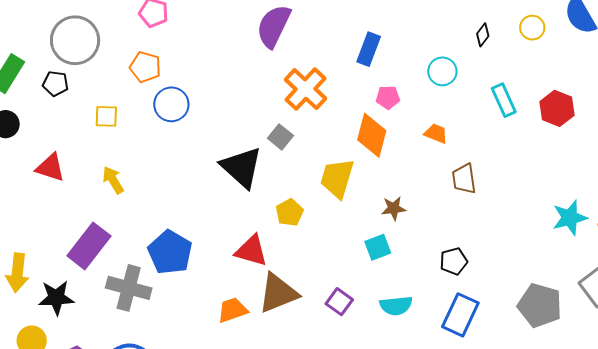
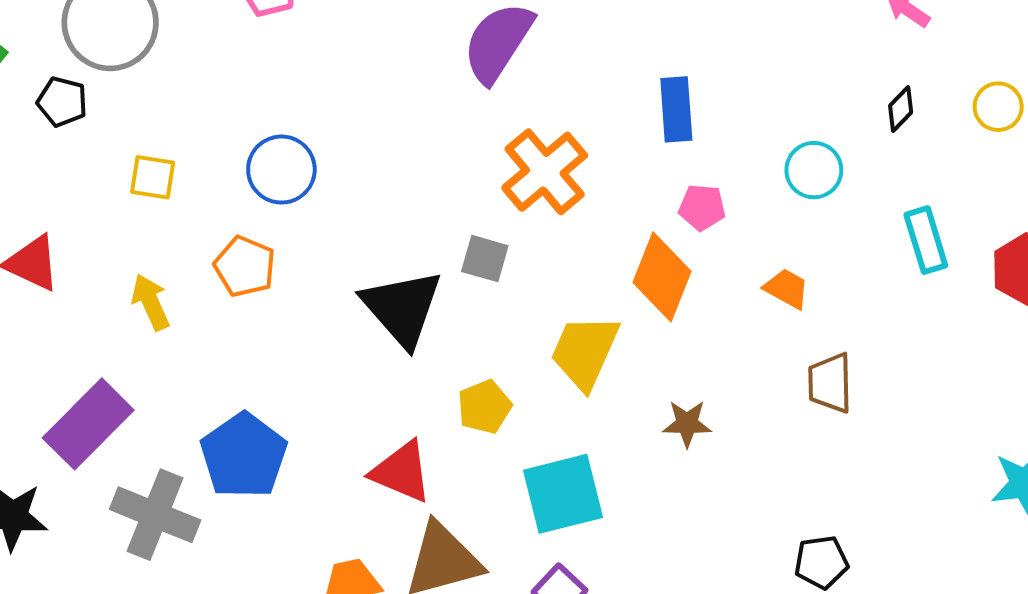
blue rectangle: (369, 49) -> (676, 109), turned -32
orange pentagon: (145, 67) -> (245, 266), moved
gray square: (280, 137) -> (485, 259), turned -30
cyan square: (378, 247) -> (563, 494), moved, size x1.6
black pentagon: (454, 261) -> (821, 562), moved

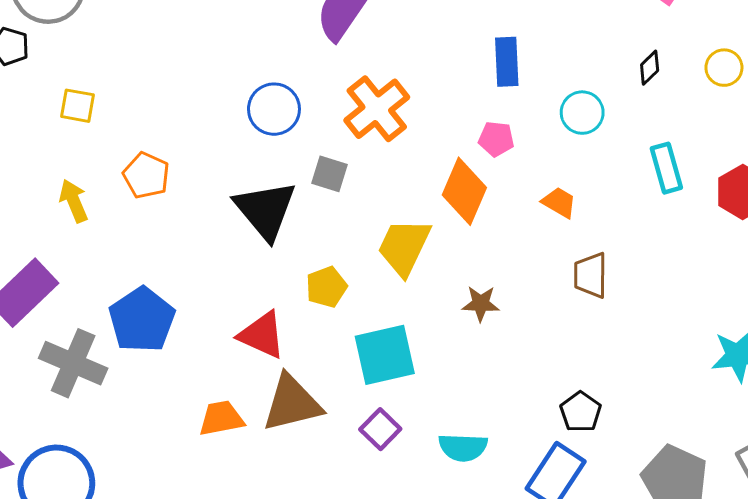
blue rectangle: (676, 109) -> (507, 62), moved
blue circle: (281, 170) -> (274, 109), moved
black pentagon: (821, 562) -> (581, 412), turned -30

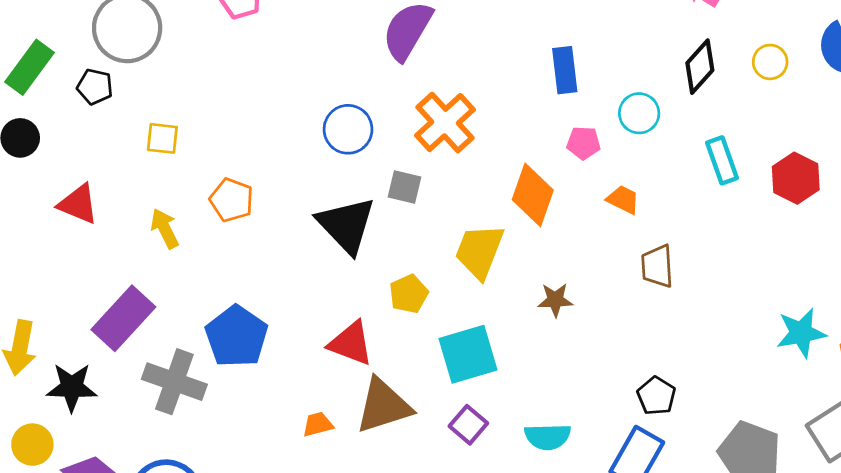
black diamond: (650, 68) -> (700, 67), size x1.6
pink pentagon: (496, 139) -> (584, 143), moved
orange trapezoid: (221, 418) -> (318, 424), size x0.7

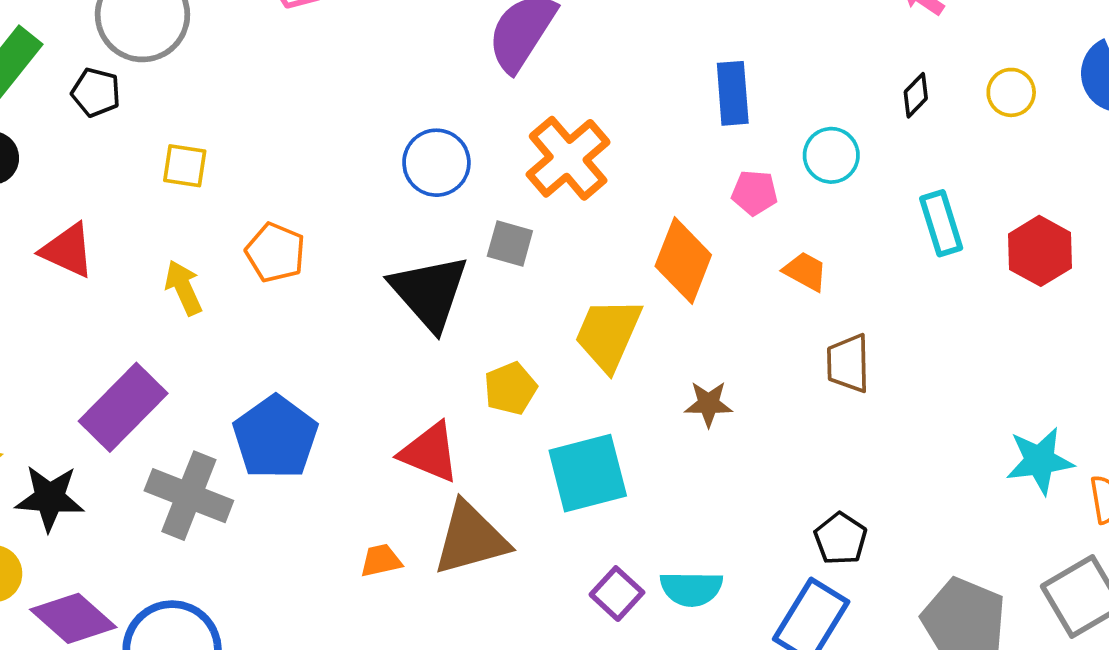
black diamond: (700, 67) -> (916, 95), size x0.6
purple square: (468, 425) -> (617, 594), moved

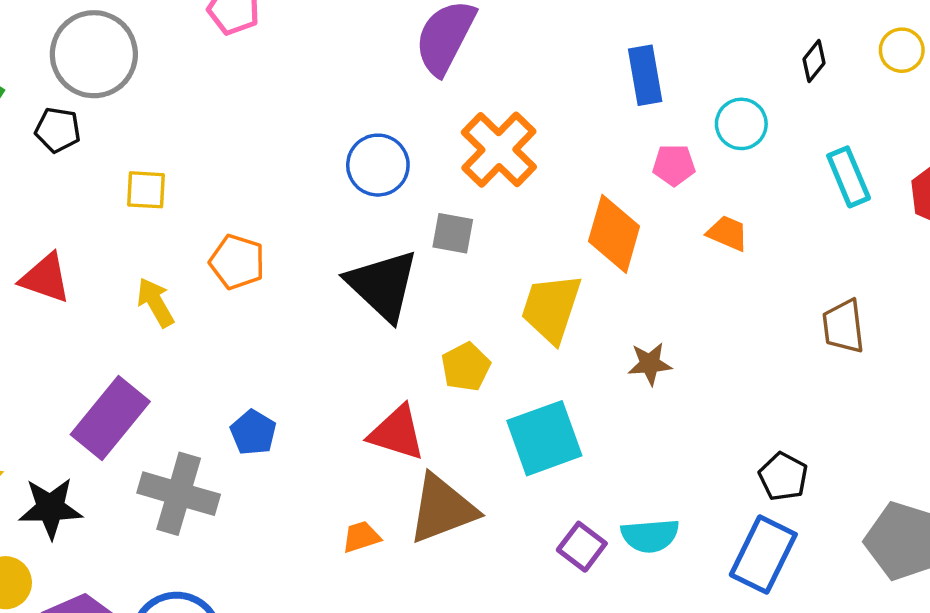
brown trapezoid: (848, 363) -> (843, 326), moved
blue pentagon: (275, 437) -> (253, 433), size x0.6

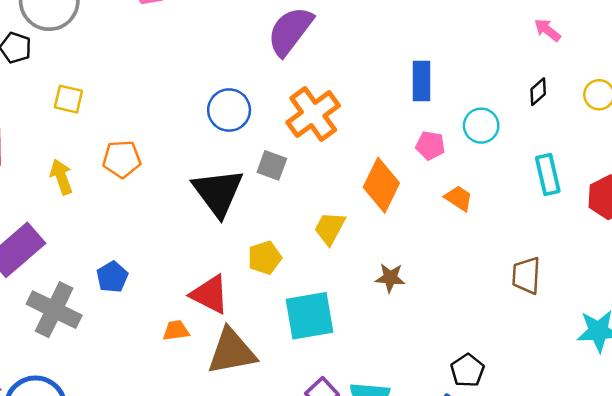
orange pentagon: (237, 262) -> (122, 159), turned -30
yellow trapezoid: (551, 308) -> (330, 228), size x0.7
orange trapezoid: (361, 537) -> (176, 331), moved

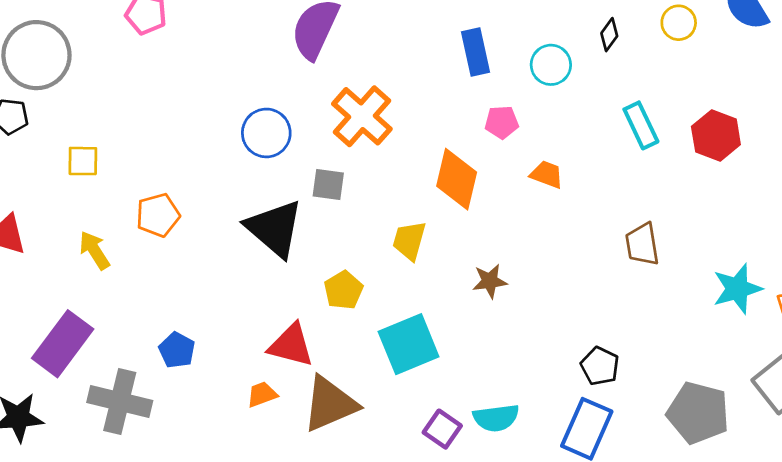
cyan circle: (481, 126) -> (551, 65), moved

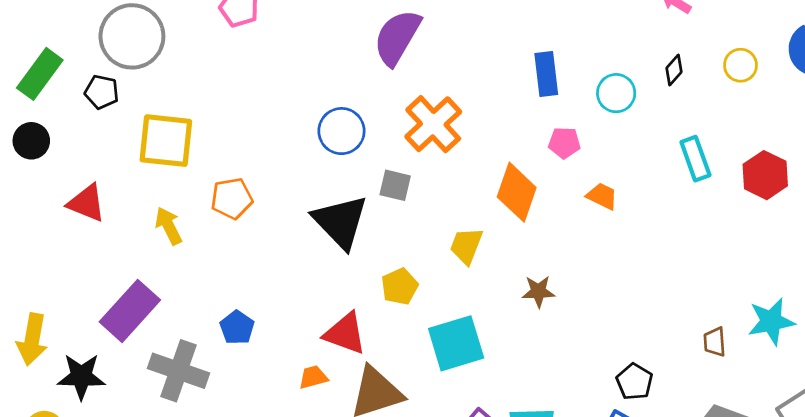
yellow square: (83, 161) -> (166, 141), size x1.8
brown trapezoid: (642, 244) -> (715, 342), moved, size x0.7

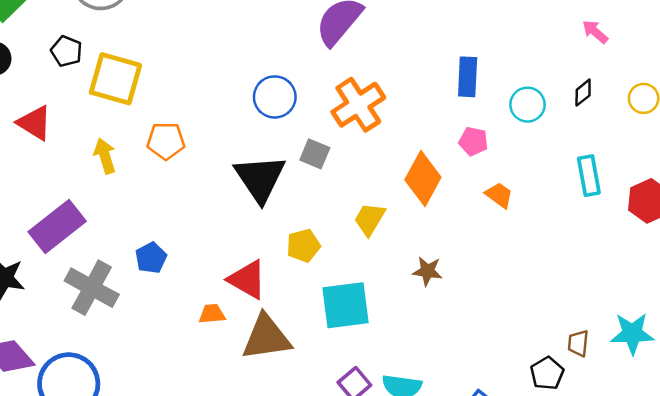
black pentagon: (102, 92) -> (66, 51), moved
black pentagon: (635, 382) -> (547, 373), moved

